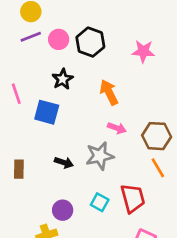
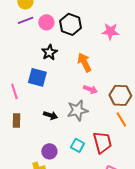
pink line: (16, 94) -> (14, 91), moved

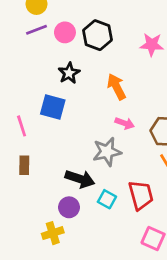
black arrow: (50, 115) -> (80, 179), moved, size x1.5

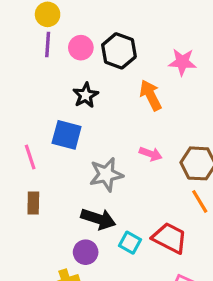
purple line: (36, 30) -> (48, 44), turned -65
orange arrow: (116, 87) -> (151, 95), moved
gray star: (107, 152) -> (106, 174), moved
red trapezoid: (141, 195) -> (170, 238), turned -48

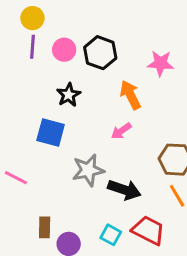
pink arrow: (151, 154) -> (121, 131), moved, turned 125
pink line: (30, 157) -> (16, 178), moved, turned -45
brown rectangle: (33, 203) -> (45, 227), moved
black arrow: (98, 219) -> (124, 190), moved

